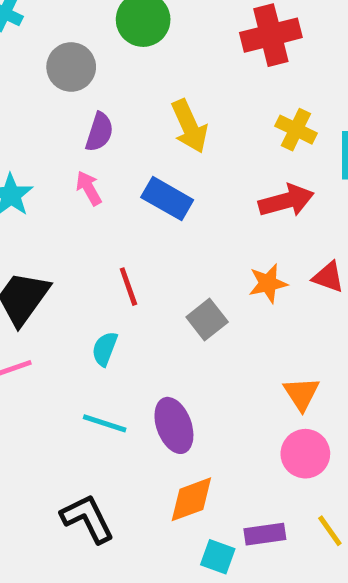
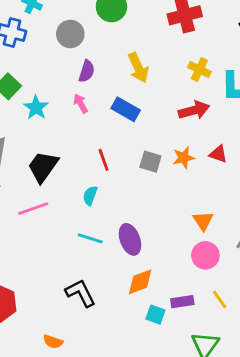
gray square: (207, 319) -> (150, 162), moved, turned -35

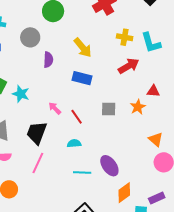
pink arrow: (81, 103) -> (55, 108), moved
orange star: (184, 158) -> (138, 107), moved
cyan semicircle: (90, 196) -> (74, 143), turned 80
pink line: (33, 209) -> (38, 163), turned -30

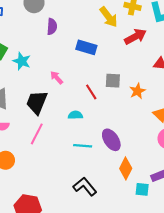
yellow arrow: (83, 48) -> (109, 17), moved
orange star: (138, 107) -> (137, 91), moved
red line: (77, 117) -> (91, 92), moved
orange diamond: (124, 193) -> (126, 168), turned -30

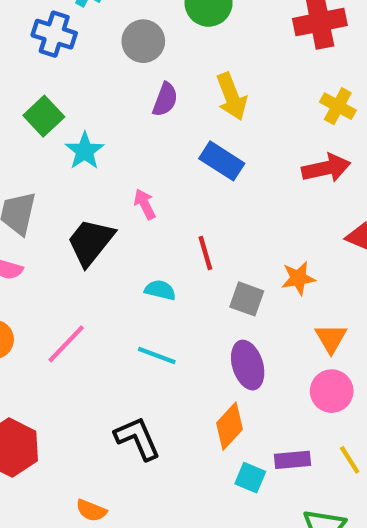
yellow arrow: (109, 17) -> (232, 96), moved
gray square: (113, 81) -> (247, 299), moved
pink line: (37, 134) -> (66, 344), moved
purple ellipse: (111, 140) -> (248, 365), moved

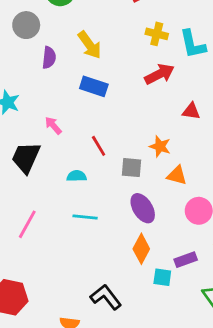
orange star: (298, 278) -> (160, 146), turned -30
orange triangle: (331, 338) -> (177, 175), moved, turned -30
black L-shape: (137, 438) -> (106, 297), moved

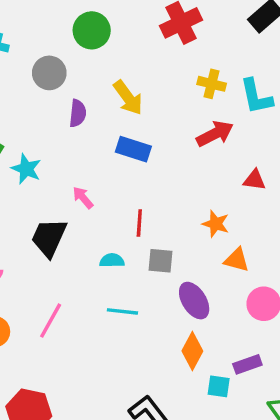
red line: (99, 146) -> (139, 223), turned 35
gray square: (132, 168) -> (161, 261), moved

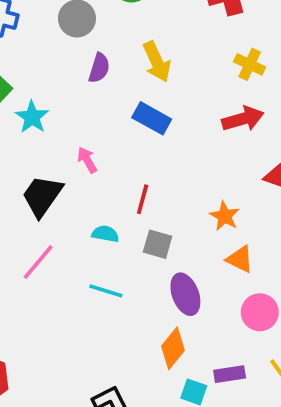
pink line: (51, 321) -> (38, 262), moved

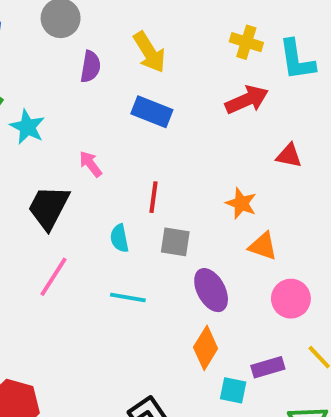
cyan semicircle: (105, 234) -> (119, 238), turned -104

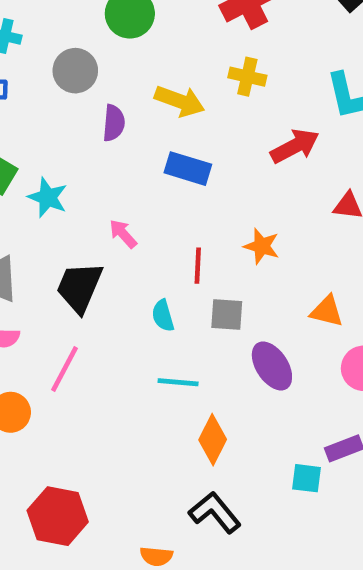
yellow cross: (246, 42) -> (247, 77), moved
yellow arrow: (149, 52) -> (180, 101), turned -33
orange star: (241, 203) -> (262, 246), moved
pink line: (54, 277) -> (64, 369), moved
orange diamond: (206, 348) -> (213, 440), moved

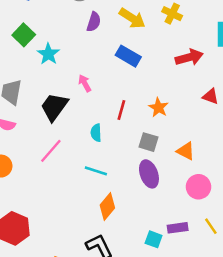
gray square: (227, 315) -> (148, 142), moved
pink line: (64, 369) -> (51, 151), moved

